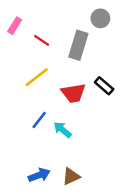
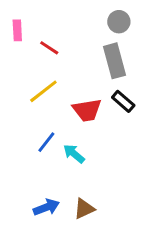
pink rectangle: (15, 26) -> (17, 30), turned -35
gray rectangle: (78, 45) -> (115, 61), moved, turned -32

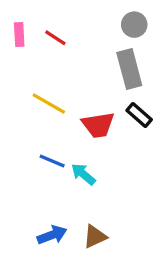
red line: (49, 48) -> (55, 38), moved
yellow line: (43, 91) -> (49, 103), turned 68
blue line: (46, 142) -> (52, 161), turned 75

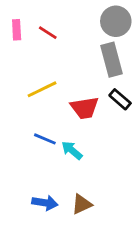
gray circle: (134, 25) -> (116, 21), size x1.4
yellow line: (49, 103) -> (42, 89), turned -56
blue arrow: (52, 235) -> (45, 203), turned 30

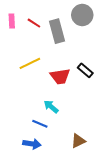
gray rectangle: (112, 60) -> (57, 31), moved
blue line: (45, 139) -> (40, 124), moved
brown triangle: (82, 204) -> (78, 141), moved

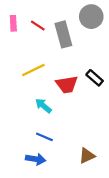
cyan arrow: (51, 107) -> (43, 106), moved

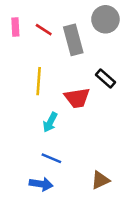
yellow line: (33, 70) -> (39, 81), turned -60
black rectangle: (95, 78) -> (105, 78), moved
cyan arrow: (43, 106) -> (50, 122), turned -102

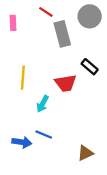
red line: (44, 30) -> (46, 12), moved
yellow line: (39, 81) -> (23, 78), moved
blue arrow: (41, 184) -> (22, 142), moved

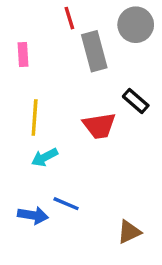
red line: (46, 12) -> (69, 18), turned 40
pink rectangle: (13, 23) -> (23, 55), moved
cyan arrow: (43, 104) -> (45, 157), moved, turned 35

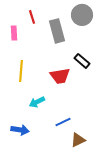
red line: (69, 18) -> (32, 17), moved
cyan arrow: (45, 157) -> (37, 102), moved
blue line: (66, 204) -> (63, 122), moved, turned -49

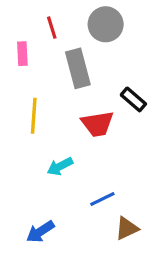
gray circle: (82, 15) -> (106, 24), moved
gray rectangle: (57, 31) -> (78, 68), moved
blue arrow: (20, 130) -> (40, 232), moved, turned 138

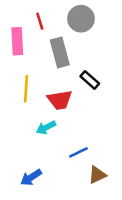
pink rectangle: (22, 54) -> (17, 41), size x1.5
black rectangle: (133, 99) -> (90, 80), moved
red trapezoid: (97, 124) -> (60, 100), moved

